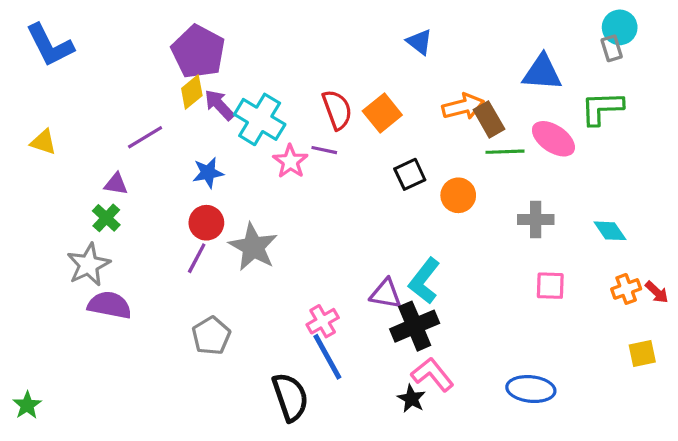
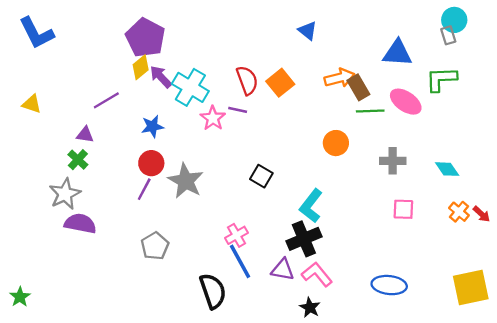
black square: (410, 174) -> (261, 176), moved, turned -35
orange cross: (626, 289) -> (459, 212), turned -30
purple triangle: (386, 294) -> (283, 270), moved
yellow square: (642, 353) -> (471, 287), moved, size x1.8
black star: (411, 399) -> (310, 308), moved

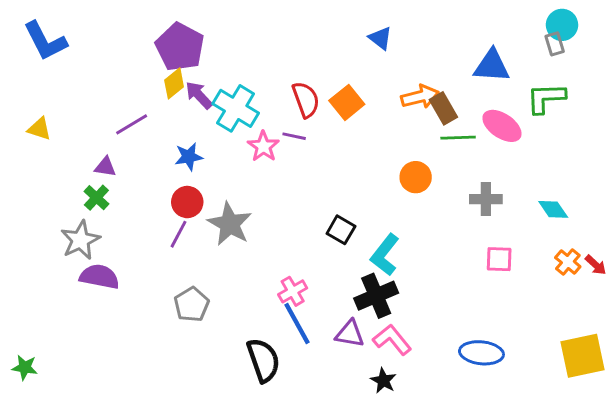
black square: (261, 176) -> (341, 230), moved
green star: (20, 297) -> (25, 367), turned -30

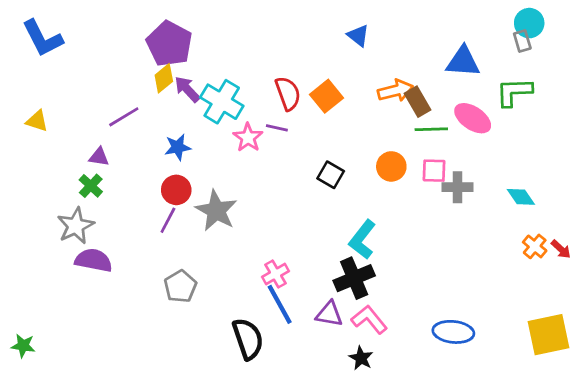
black square: (341, 230) -> (331, 175), moved
pink square: (499, 259) -> (434, 171), moved

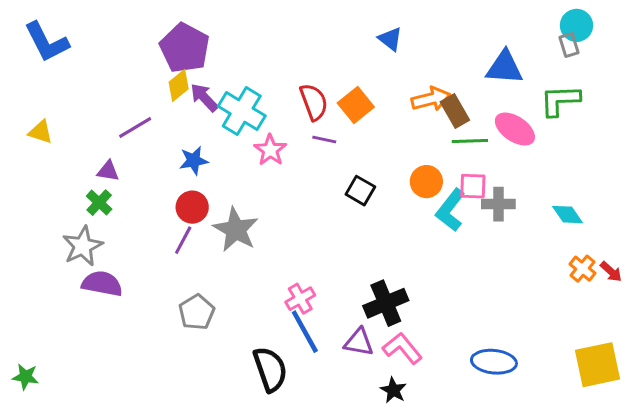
purple line: (277, 128) -> (324, 140), moved
cyan L-shape: (362, 240) -> (450, 210), moved

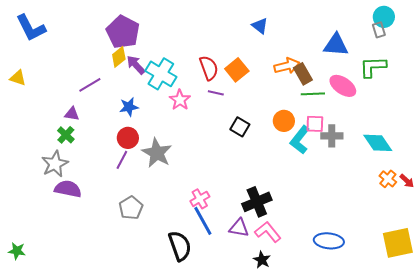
yellow triangle: (41, 132) -> (18, 78), moved
cyan diamond: (567, 215) -> (378, 143), size x1.4

